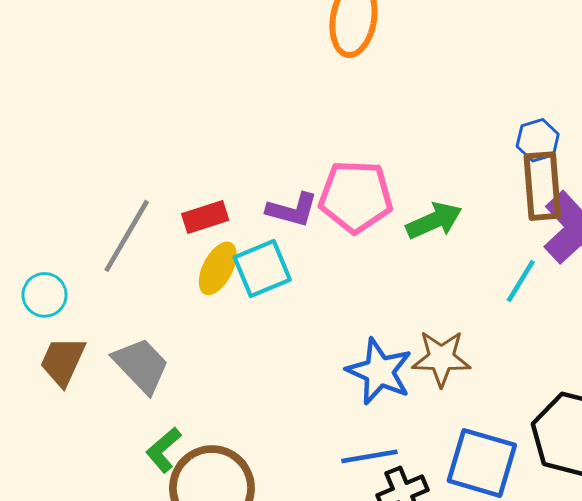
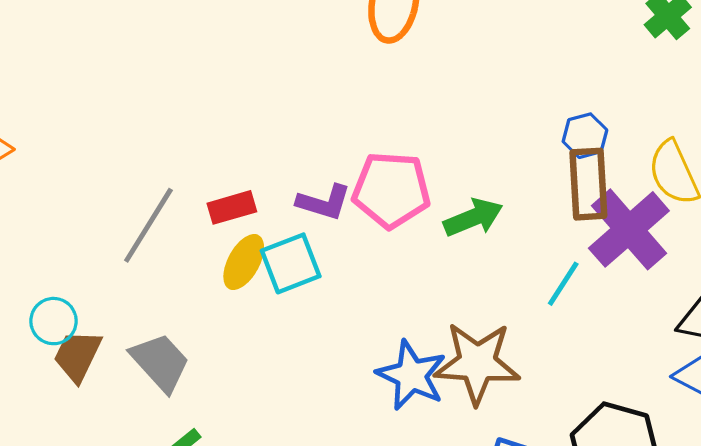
cyan circle: (45, 295) -> (54, 321), moved
brown star: (441, 358) -> (477, 363), size x1.4

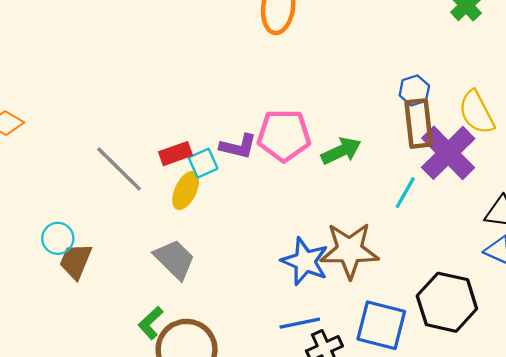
gray line: (148, 225) -> (119, 169), turned -74
cyan square: (291, 263) -> (203, 163), moved, size x0.7
gray trapezoid: (160, 362) -> (175, 259), moved

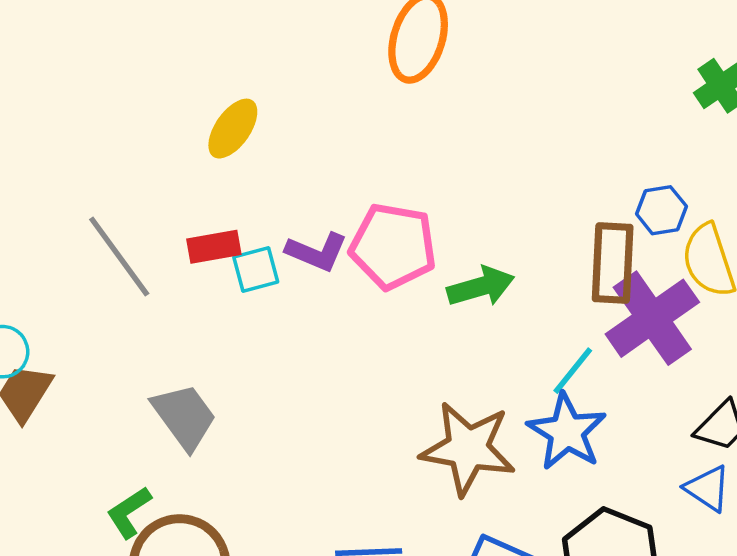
blue hexagon: (414, 90) -> (661, 210), moved
yellow ellipse: (186, 190) -> (233, 129), moved
blue star: (305, 261) -> (567, 432), moved

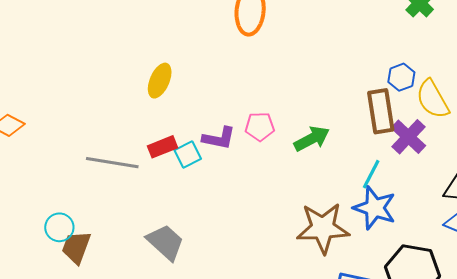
pink pentagon: (393, 246) -> (260, 127), size x0.6
gray line: (119, 256) -> (112, 163), turned -33
purple cross: (652, 318) -> (408, 137), size x0.7

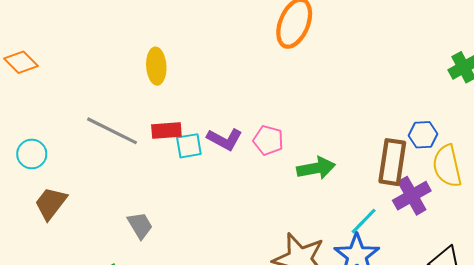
yellow ellipse: (160, 81) -> (156, 66), moved, turned -44
cyan circle: (59, 227) -> (32, 154), moved
gray trapezoid: (165, 242) -> (140, 225), size x0.7

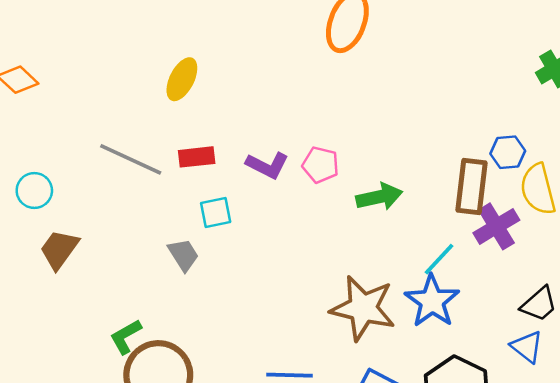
yellow ellipse: (156, 66) -> (182, 79), turned 32
cyan square: (189, 146) -> (216, 212), moved
gray trapezoid: (140, 225) -> (183, 255), moved

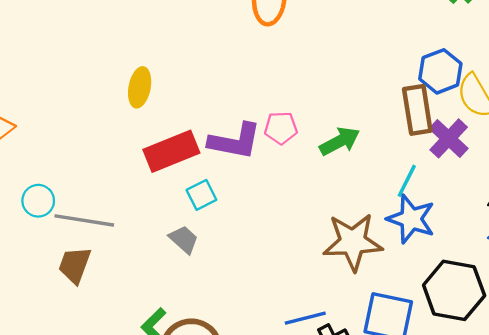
blue hexagon: (508, 152) -> (440, 71), size x1.4
red rectangle: (197, 157) -> (171, 151), size x1.6
gray line: (131, 159) -> (84, 220), moved
purple L-shape: (267, 165) -> (235, 141), size x1.4
cyan circle: (34, 191) -> (38, 201), moved

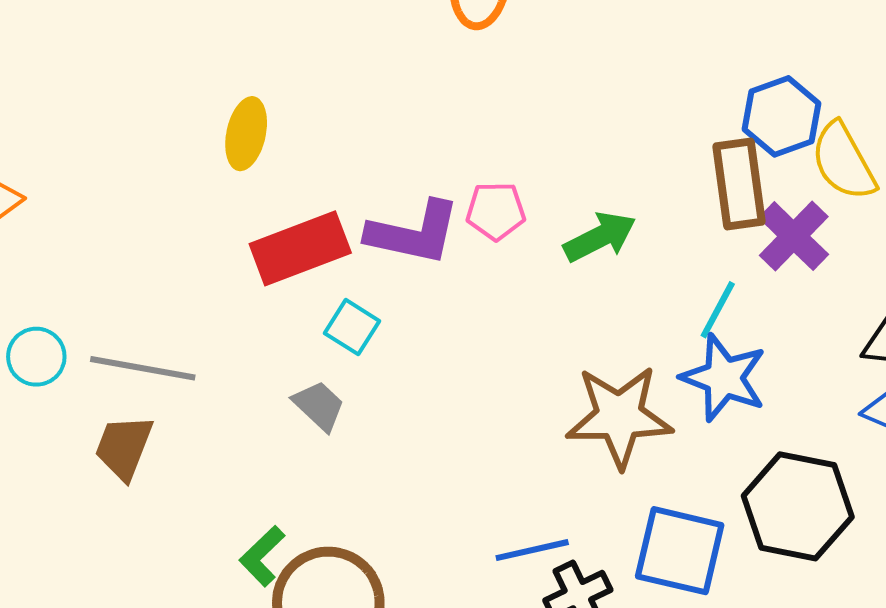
cyan square: (201, 195) -> (352, 327), turned -32
cyan circle: (38, 201) -> (36, 357), moved

